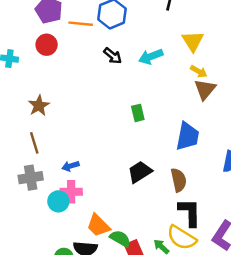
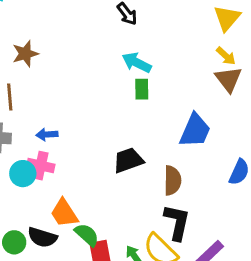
cyan arrow: (151, 57) -> (137, 63), moved, turned 35
brown triangle: (205, 89) -> (229, 79), turned -30

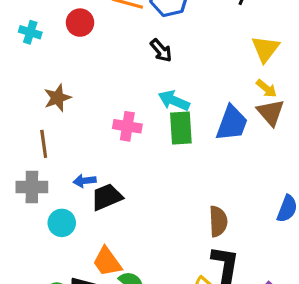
green rectangle: (142, 89) -> (181, 128), size x1.5
blue trapezoid: (195, 131) -> (232, 123), moved
black trapezoid: (128, 160) -> (107, 197), moved
pink cross: (41, 166) -> (127, 126), moved

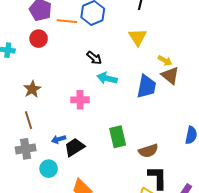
yellow triangle: (265, 49) -> (138, 37), moved
black arrow: (161, 50) -> (94, 58), moved
green rectangle: (181, 128) -> (118, 137), moved
brown semicircle: (218, 221) -> (148, 151), turned 84

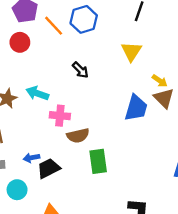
orange line: (67, 21) -> (54, 26), turned 36
cyan arrow: (107, 78) -> (37, 93), moved
brown semicircle: (148, 151) -> (78, 136), moved

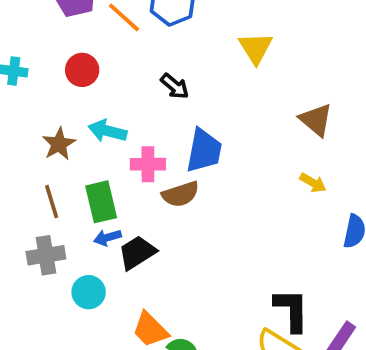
red circle: (20, 42) -> (82, 70), moved
yellow arrow: (160, 81) -> (313, 183), moved
blue trapezoid: (136, 108) -> (204, 151), moved
green rectangle: (98, 161) -> (101, 202), moved

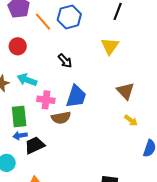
brown triangle: (316, 120) -> (126, 91), moved

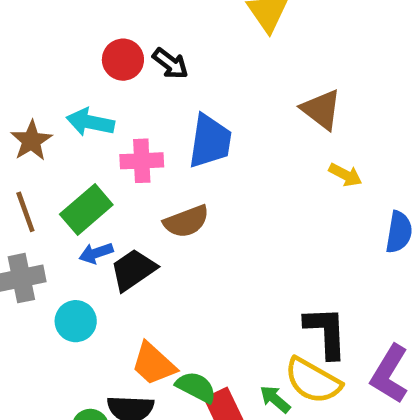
red circle: (18, 46) -> (123, 60), moved
green rectangle: (19, 116) -> (86, 210), turned 65
brown semicircle: (61, 118) -> (186, 221), moved

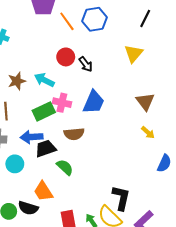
green rectangle: (86, 210) -> (44, 111), moved
blue arrow: (96, 253) -> (32, 137), size x1.5
green semicircle: (196, 387) -> (65, 167), moved

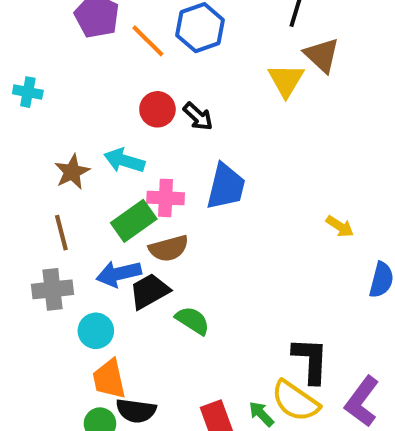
brown triangle: (145, 102) -> (322, 55), moved
brown semicircle: (74, 134) -> (169, 248), moved
orange trapezoid: (43, 191) -> (109, 379), moved, turned 30

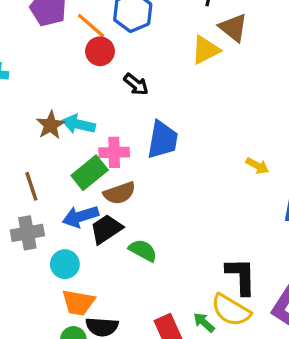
yellow triangle: (286, 80) -> (206, 50), turned 36
red circle: (157, 109) -> (100, 51), moved
brown star: (72, 172) -> (51, 125), moved
orange trapezoid: (109, 379) -> (78, 303), turned -64

